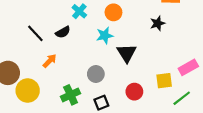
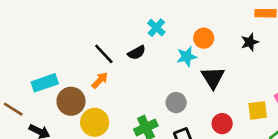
orange circle: (113, 12) -> (204, 38), moved
orange arrow: (50, 61) -> (100, 80), moved

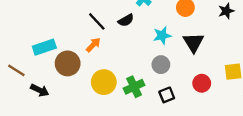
cyan star: (187, 57) -> (162, 35), moved
yellow circle: (95, 122) -> (104, 82), moved

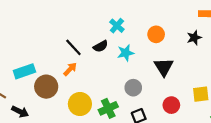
cyan star: (162, 35) -> (126, 53), moved

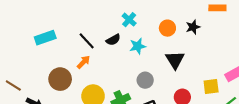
black star: (194, 38) -> (193, 27), moved
cyan rectangle: (24, 71) -> (45, 38), moved

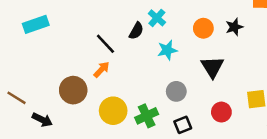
cyan rectangle: (45, 38) -> (36, 24), moved
black semicircle: (113, 40) -> (136, 31), moved, turned -32

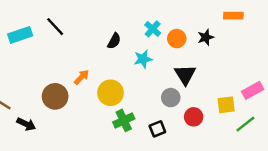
cyan cross: (157, 18) -> (153, 29), moved
black line: (105, 44) -> (55, 27), moved
gray circle: (176, 91) -> (171, 98), moved
yellow circle: (113, 111) -> (110, 93), moved

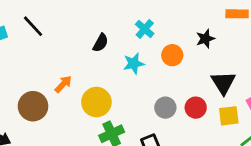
orange circle: (177, 39) -> (172, 55), moved
black triangle: (185, 75) -> (223, 83), moved
red circle: (194, 117) -> (196, 108), moved

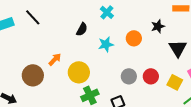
cyan cross: (145, 29) -> (107, 12), moved
black triangle: (223, 83) -> (178, 48), moved
yellow square: (229, 116) -> (175, 82), turned 35

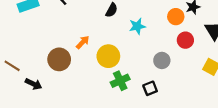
orange circle: (134, 38) -> (176, 17), moved
red circle: (151, 76) -> (185, 40), moved

